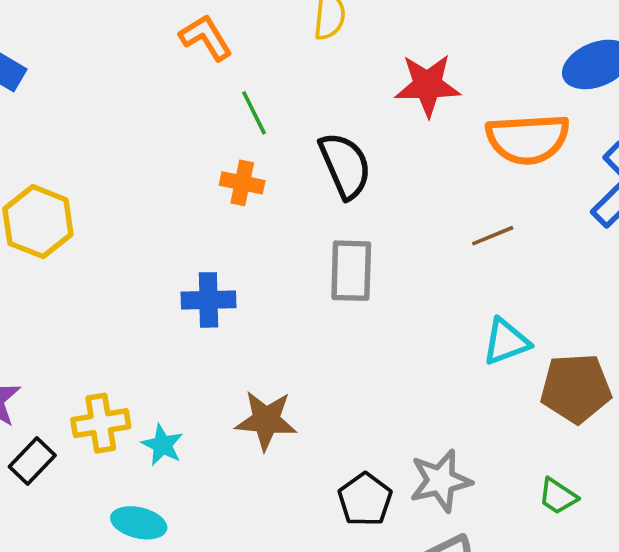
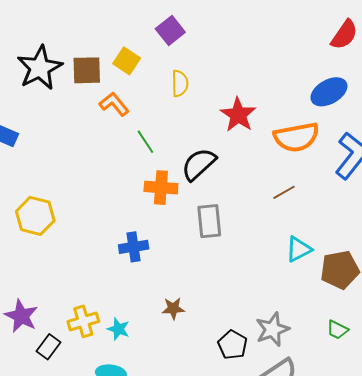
red star: (428, 85) -> (238, 115), turned -30
black semicircle: (345, 165) -> (199, 164), turned -102
orange cross: (242, 183) -> (161, 188), moved, size x1.4
brown star: (266, 420) -> (173, 308), size x0.7

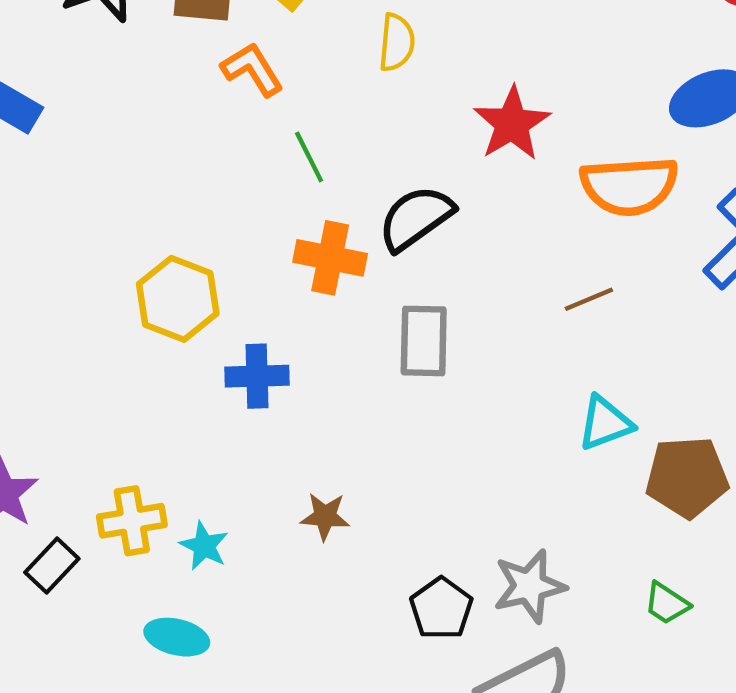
yellow hexagon: (35, 216) -> (178, 299), moved

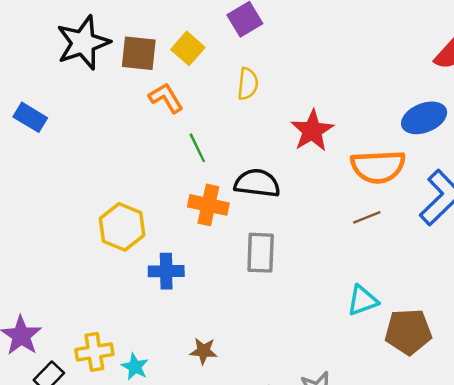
black semicircle: (416, 218) -> (257, 183), turned 42
brown line: (589, 299) -> (367, 217), moved

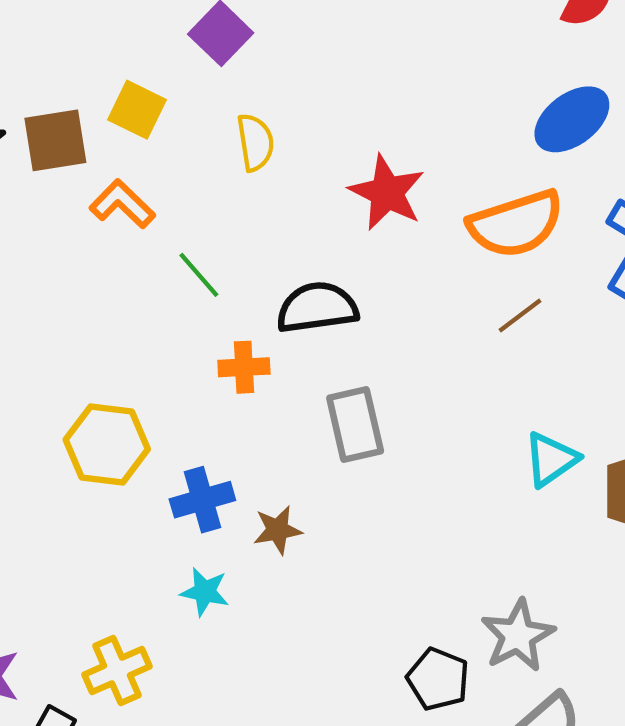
orange cross: (208, 205) -> (244, 367), size x0.7
brown star: (204, 351) -> (278, 530), moved
cyan star: (135, 367) -> (205, 592), moved

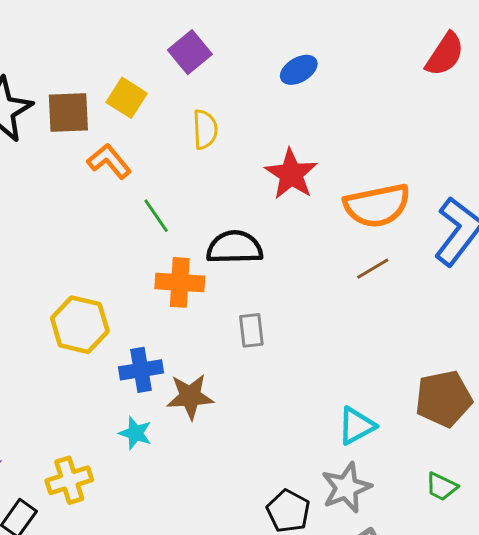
blue ellipse: (572, 119) -> (299, 70), moved, size x0.7
orange cross: (244, 367) -> (180, 282), size x1.4
gray rectangle: (355, 425) -> (251, 330), size x0.7
cyan triangle: (551, 459) -> (356, 426), moved
brown star: (278, 530) -> (190, 396), size x1.4

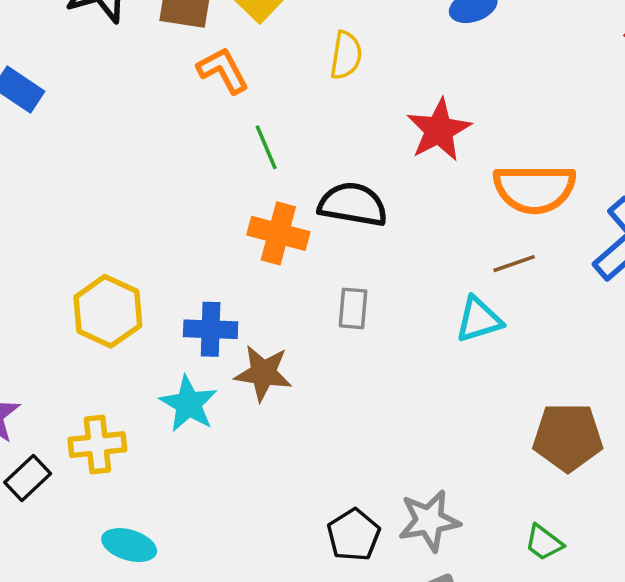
yellow hexagon: (80, 325) -> (108, 311), moved
cyan triangle: (356, 426) -> (479, 319), moved
cyan star: (135, 433) -> (188, 404), size x1.4

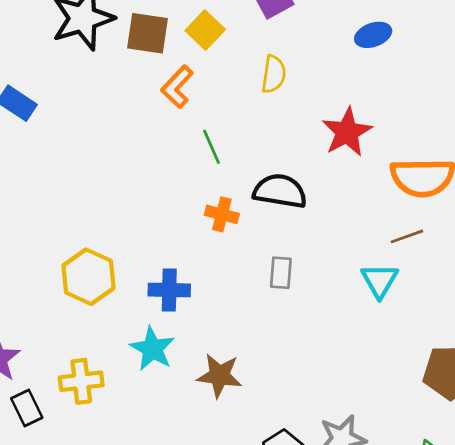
orange L-shape: (223, 70) -> (177, 87), turned -108
orange cross: (278, 233) -> (222, 214), size x0.7
cyan triangle: (479, 319) -> (380, 281), turned -42
brown star: (263, 373) -> (219, 376), moved
black rectangle: (28, 478) -> (27, 408), turned -72

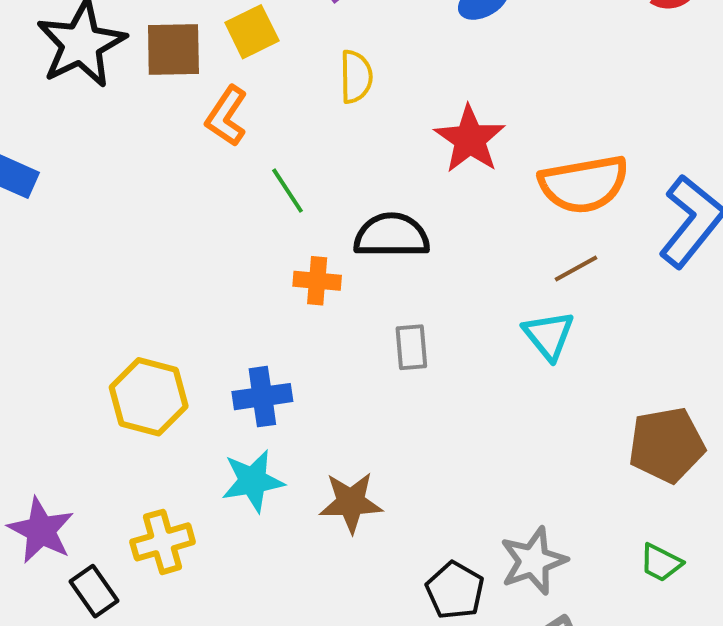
yellow square: (205, 30) -> (252, 32), turned 30
cyan star: (152, 349) -> (253, 481), turned -30

